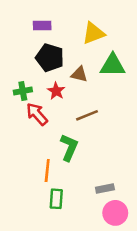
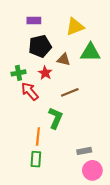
black pentagon: (50, 58) -> (40, 46), turned -30
green rectangle: (56, 199) -> (36, 159), moved

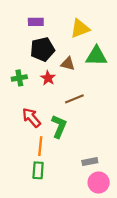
red arrow: (30, 91) -> (31, 118), moved

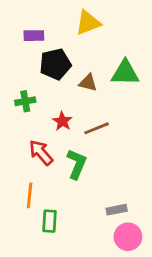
purple rectangle: (36, 22) -> (34, 36), moved
yellow triangle: (80, 28) -> (88, 23), moved
red star: (48, 78) -> (62, 121), moved
orange line: (40, 146) -> (30, 195), moved

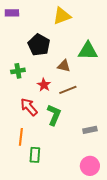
purple rectangle: (34, 36) -> (12, 13), moved
black pentagon: (55, 64) -> (39, 45), turned -30
brown triangle: (88, 83) -> (64, 66), moved
gray rectangle: (117, 210) -> (90, 130), moved

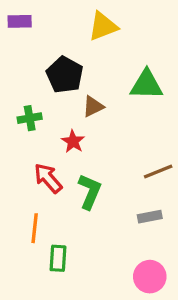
brown triangle: (64, 66) -> (93, 106), moved, turned -40
brown line: (68, 90) -> (158, 172), moved

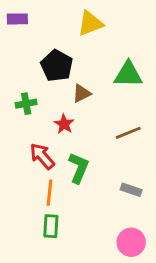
brown line: (158, 172) -> (128, 133), moved
gray rectangle: (150, 217) -> (131, 190), turned 30
orange line: (35, 228) -> (49, 193), moved

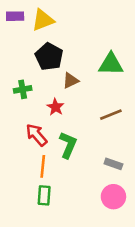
yellow triangle: (90, 23) -> (43, 20), moved
pink circle: (131, 242) -> (113, 197), moved

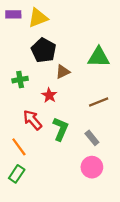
gray rectangle: (113, 164) -> (92, 138), moved, turned 32
orange line: (43, 166) -> (19, 147), moved, turned -42
green rectangle: (44, 195) -> (17, 174), moved, turned 30
pink circle: (113, 197) -> (92, 167), moved

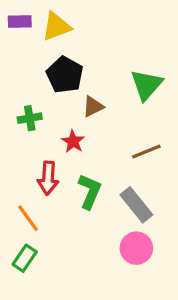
green triangle: (99, 57) -> (146, 85), turned -50
red arrow: (32, 120) -> (48, 178), turned -135
gray rectangle: (92, 138) -> (136, 205), size x1.5

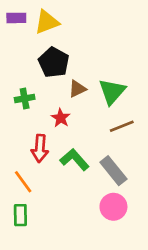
green triangle: (146, 85) -> (112, 92), moved
green L-shape: (90, 191) -> (75, 160), turned -64
green rectangle: (25, 258) -> (20, 215), turned -35

